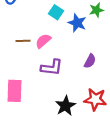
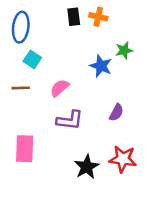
cyan square: (56, 12) -> (32, 59), moved
brown line: (23, 41) -> (21, 88), moved

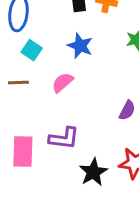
blue star: (101, 66) -> (80, 46), moved
purple L-shape: (70, 120) -> (64, 138), moved

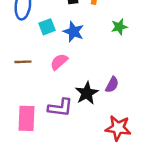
cyan square: (32, 50) -> (47, 27), moved, turned 35
black star: (93, 172) -> (87, 93), moved

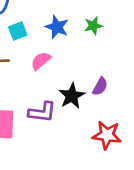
cyan square: (47, 27) -> (18, 31), moved
green star: (119, 27) -> (93, 26), moved

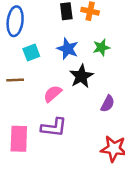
pink semicircle: (41, 61) -> (53, 94), moved
black star: (72, 96) -> (81, 76), moved

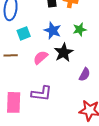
pink semicircle: (53, 94) -> (41, 57), moved

